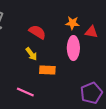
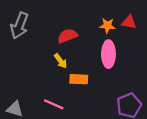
red semicircle: (37, 32) -> (67, 36), turned -54
red triangle: (91, 32) -> (129, 22), moved

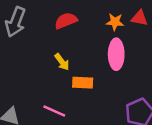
red semicircle: (67, 36) -> (66, 21), moved

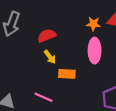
red semicircle: (66, 21) -> (47, 36), moved

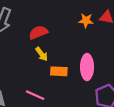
pink ellipse: (95, 51) -> (87, 67), moved

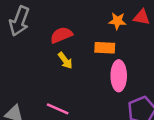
orange rectangle: (59, 71) -> (105, 48), moved

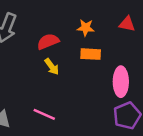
orange star: (117, 21) -> (86, 28), moved
pink ellipse: (119, 76) -> (121, 82), moved

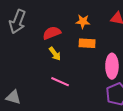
pink line: (44, 114) -> (60, 82), moved

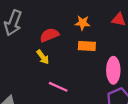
yellow arrow: (55, 54) -> (43, 57), moved

